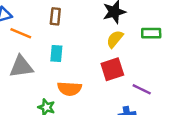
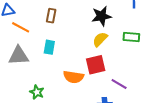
orange semicircle: (69, 89) -> (74, 77), moved

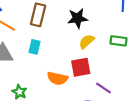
brown rectangle: (51, 16) -> (38, 15), size x1.5
black star: (102, 16) -> (78, 18), moved

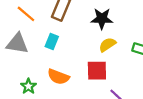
orange semicircle: (57, 78) -> (58, 77), moved

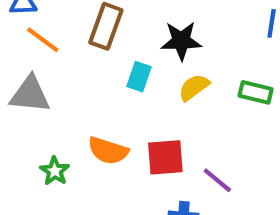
cyan rectangle: (52, 41) -> (139, 77), moved
red square: (97, 71) -> (165, 157), moved

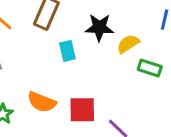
cyan rectangle: (139, 77) -> (67, 51), turned -36
yellow semicircle: (194, 87) -> (128, 44), moved

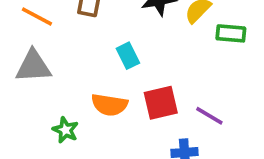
cyan rectangle: (67, 51) -> (128, 56), moved

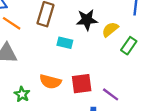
green rectangle: (231, 33) -> (129, 46), turned -66
cyan rectangle: (128, 56) -> (65, 43), moved, turned -56

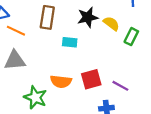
yellow semicircle: (110, 29) -> (111, 23), turned 84
green star: (22, 94) -> (35, 97), size x1.5

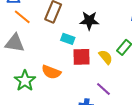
yellow semicircle: (111, 23) -> (106, 57), moved
red square: (91, 79) -> (81, 57), moved

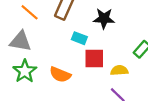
yellow semicircle: (106, 57) -> (119, 70), moved, turned -56
green star: (25, 81) -> (25, 71), moved

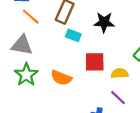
cyan rectangle: (79, 38) -> (73, 35), moved

